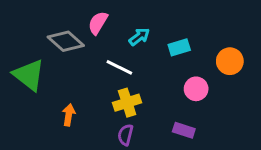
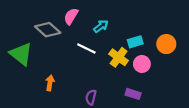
cyan rectangle: (179, 47) -> (135, 42), moved
yellow cross: (127, 103) -> (119, 57), moved, turned -36

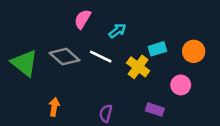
gray diamond: (48, 30) -> (64, 57), moved
pink circle: (142, 64) -> (181, 85), moved
orange arrow: (50, 83) -> (54, 107), moved

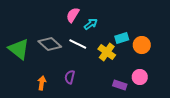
pink semicircle: (83, 19) -> (73, 15), moved
orange circle: (194, 51) -> (142, 45), moved
pink circle: (181, 85) -> (140, 77), moved
purple semicircle: (106, 113) -> (70, 77), moved

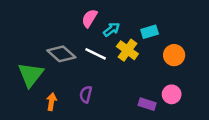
cyan rectangle: (122, 38) -> (150, 32), moved
green triangle: (19, 49) -> (31, 75), moved, turned 30
yellow cross: (107, 52) -> (127, 50), moved

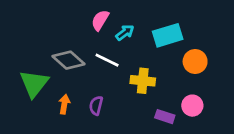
cyan rectangle: (150, 32) -> (168, 35), size x1.5
yellow cross: (127, 50) -> (143, 81), moved, turned -30
orange arrow: (51, 102) -> (64, 104), moved

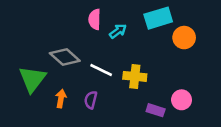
pink semicircle: (100, 20) -> (95, 19), turned -30
cyan rectangle: (168, 35) -> (158, 18), moved
white line: (107, 60) -> (101, 70), moved
orange circle: (195, 61) -> (184, 38), moved

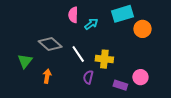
white line: (101, 70) -> (78, 54), turned 30
green triangle: (32, 79) -> (25, 61), size x0.7
purple semicircle: (91, 100) -> (88, 77), moved

